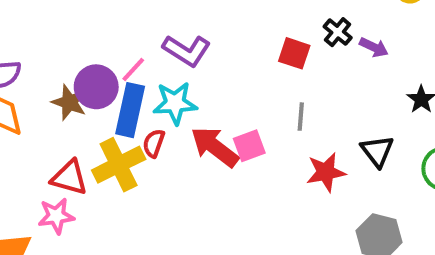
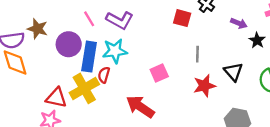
purple arrow: (374, 47) -> (239, 23), moved
pink line: (133, 69) -> (89, 19), moved, turned -70
brown star: (69, 102) -> (38, 29), moved
gray line: (301, 117) -> (197, 54), moved
red arrow: (215, 147) -> (140, 107), moved

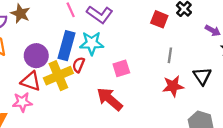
purple circle: (69, 44) -> (36, 56), moved
pink square: (159, 73) -> (121, 68), moved

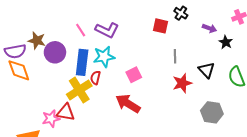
purple circle: (36, 56) -> (55, 52), moved
red triangle: (31, 81) -> (66, 112), moved

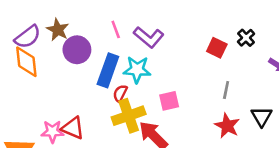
purple semicircle: (15, 51) -> (28, 37), turned -40
red star: (182, 83) -> (227, 126), turned 30
yellow cross: (79, 90) -> (129, 116), moved

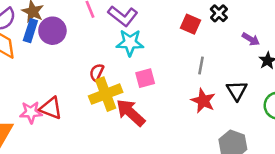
blue rectangle: (108, 70) -> (30, 31), moved, size x0.7
cyan star: (137, 70) -> (130, 43), moved

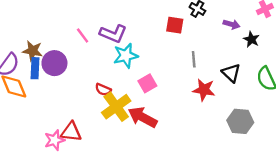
red semicircle: (97, 72) -> (103, 90), turned -77

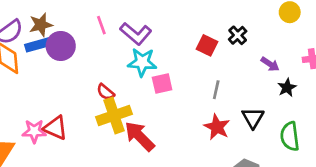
brown star: (33, 51) -> (41, 25), turned 30
blue rectangle: (35, 68) -> (37, 45), turned 54
pink square: (147, 83) -> (162, 83), moved

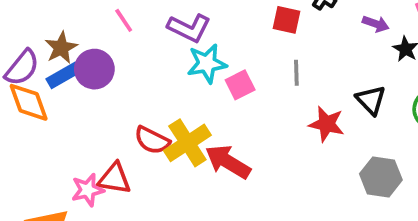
pink line: (101, 25) -> (124, 20), moved
gray line: (216, 90) -> (296, 73), moved
red semicircle: (105, 92) -> (152, 140), moved, size x1.4

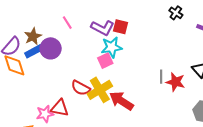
red square: (287, 20) -> (121, 27), moved
gray line: (296, 73) -> (161, 77), moved
pink square: (240, 85) -> (105, 61), moved

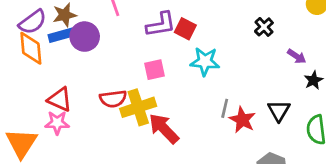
purple L-shape: (103, 28) -> (161, 25), turned -50
cyan star: (112, 47) -> (205, 61), moved
red semicircle: (81, 88) -> (113, 99), turned -48
red triangle: (60, 108) -> (60, 99), moved

